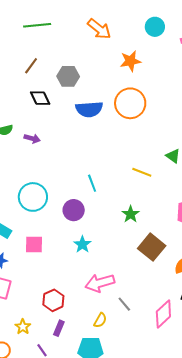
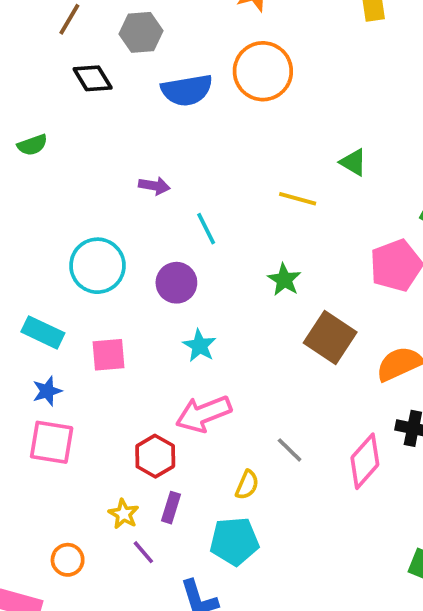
purple arrow: (32, 138) -> (154, 186), moved
pink arrow: (100, 283) -> (203, 414), moved
yellow star: (23, 327) -> (124, 514), moved

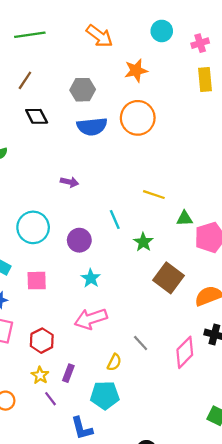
gray hexagon: (141, 32) -> (83, 90), moved
green triangle: (353, 162) -> (185, 218), moved, turned -36
cyan line: (206, 229) -> (115, 219), moved
red hexagon: (155, 456) -> (42, 341), moved

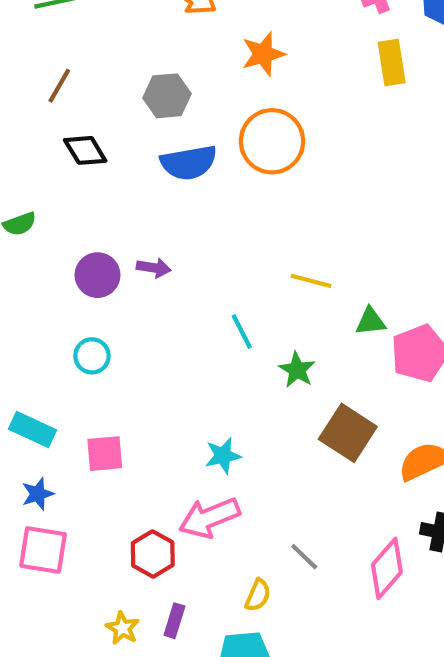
cyan circle: (33, 227) -> (92, 356), size x0.6
purple circle: (79, 240) -> (98, 275), moved
cyan star: (91, 278) -> (223, 456), moved, turned 30
red hexagon: (42, 341) -> (153, 554), moved

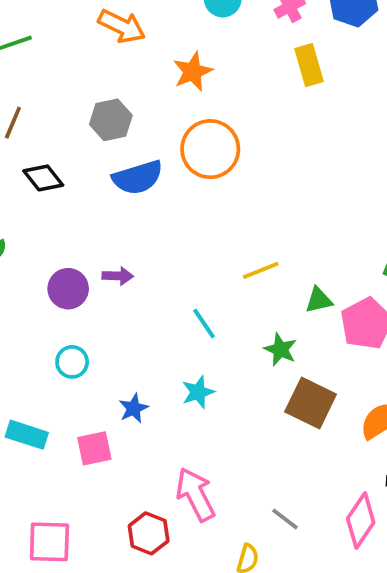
yellow line: (311, 281) -> (261, 270), turned -30
green star: (297, 370) -> (280, 349), moved
cyan star: (223, 456) -> (198, 392), moved
blue star: (38, 494) -> (134, 408), moved
pink arrow: (209, 518) -> (196, 494), turned 92

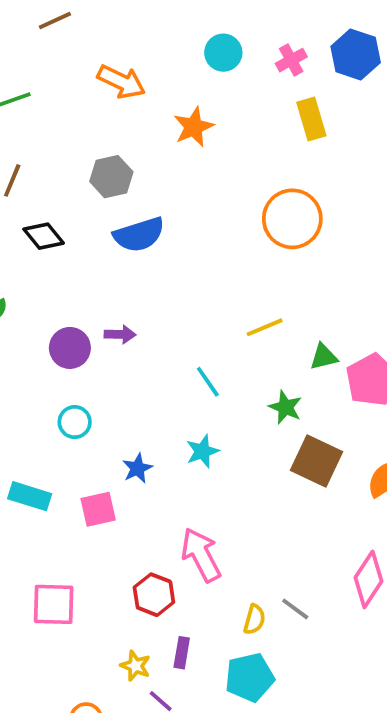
orange circle: (210, 149) -> (292, 219), moved
gray line: (285, 519) -> (295, 609), moved

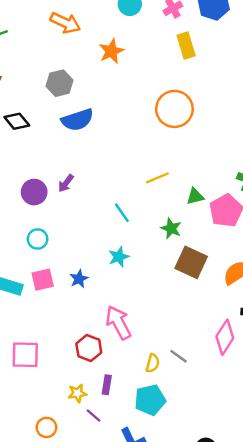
purple arrow: (120, 334) -> (66, 183), turned 126
blue star: (137, 468) -> (79, 279), moved
pink square: (98, 509) -> (43, 280), moved
yellow star: (135, 666) -> (77, 393), turned -30

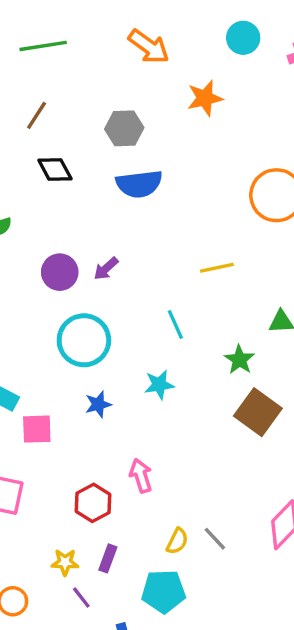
yellow line: (158, 178) -> (217, 268), moved
cyan circle: (38, 239) -> (84, 340), moved, size x1.8
pink square: (43, 280) -> (37, 429), moved
pink arrow: (118, 322) -> (141, 476), size x0.7

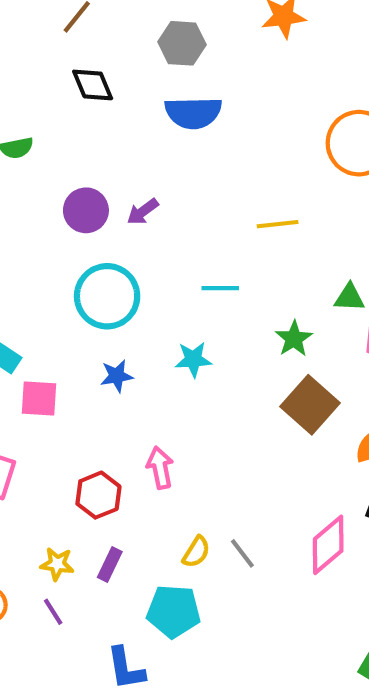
cyan line: (175, 325) -> (220, 288), turned -72
purple line: (81, 597) -> (53, 612), moved

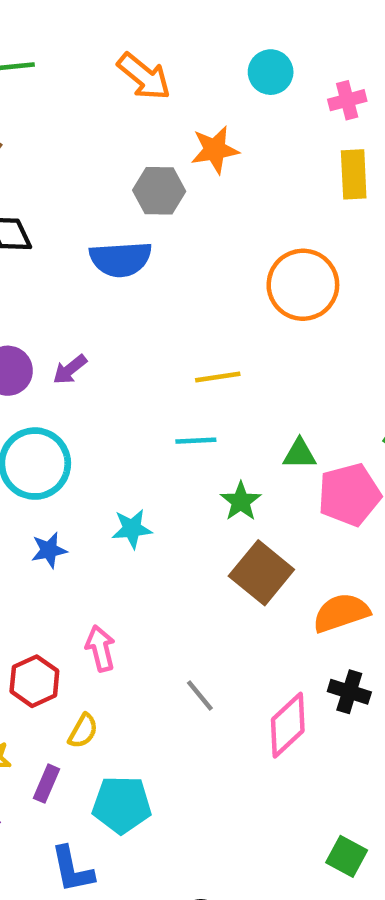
gray hexagon: (182, 43) -> (159, 191), moved
cyan line: (220, 288) -> (196, 441), moved
yellow semicircle: (196, 552) -> (83, 731), moved
gray line: (242, 553) -> (200, 696), moved
purple rectangle: (110, 565) -> (47, 784), moved

